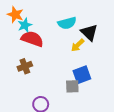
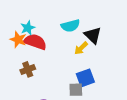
orange star: (15, 15) -> (18, 40), moved

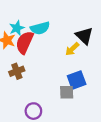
cyan semicircle: (70, 26) -> (40, 28), moved
red semicircle: (35, 42) -> (25, 42), turned -85

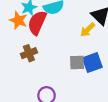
gray square: (67, 92) -> (77, 63), moved

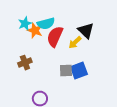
orange star: (18, 20) -> (35, 31), moved
red semicircle: (37, 23) -> (55, 37), moved

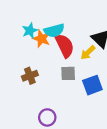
red semicircle: (55, 37) -> (65, 46), turned 130
gray square: (66, 71) -> (68, 73), moved

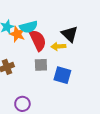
yellow arrow: (88, 53) -> (58, 46), turned 40
blue square: (92, 85) -> (62, 75), turned 36

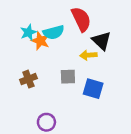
red semicircle: (38, 40) -> (81, 19), moved

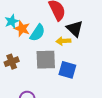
cyan semicircle: (54, 32) -> (37, 33), moved, turned -42
gray square: (68, 77) -> (46, 60), size x1.5

